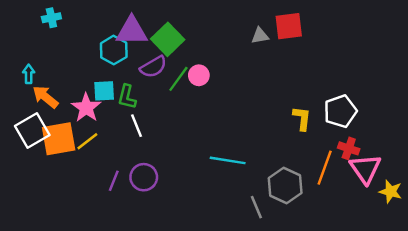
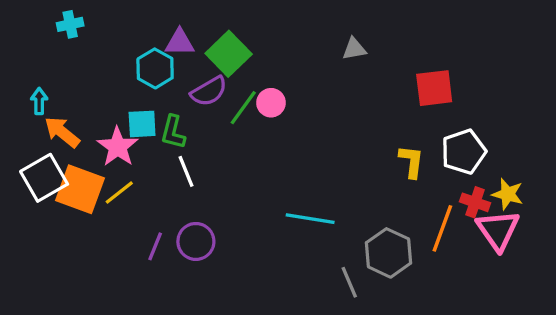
red square: (289, 26) -> (434, 88), moved
purple triangle: (132, 31) -> (180, 42), size x0.7
orange square: (59, 139) -> (80, 189), turned 30
yellow star: (391, 192) -> (508, 194), moved

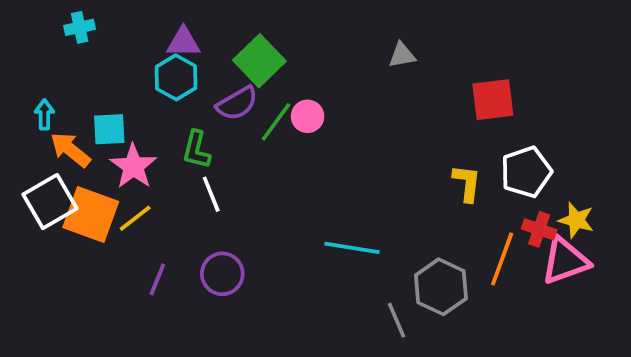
purple triangle: (180, 42) -> (183, 42), moved
cyan square: (142, 124) -> (109, 129), moved
pink triangle: (498, 230) -> (565, 261), turned 45
purple line: (155, 246) -> (157, 279), moved

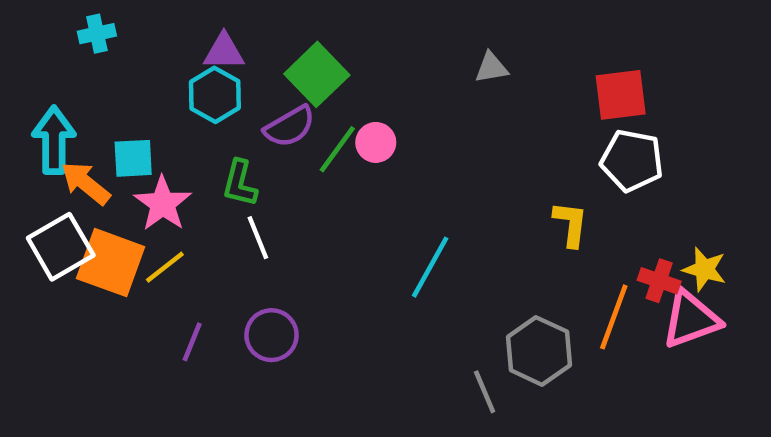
red square: (493, 100) -> (621, 95), moved
cyan arrow: (44, 114) -> (54, 140), size x1.8
white pentagon: (526, 172) -> (632, 161), moved, turned 30
cyan line: (352, 248) -> (430, 267), moved, turned -70

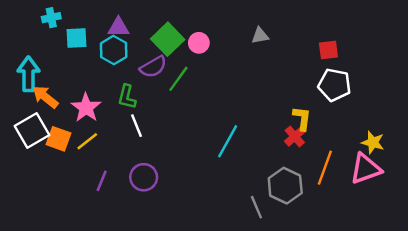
red square: (621, 95) -> (328, 50), size x0.7
pink circle: (376, 142) -> (199, 43), moved
cyan square: (133, 158) -> (76, 38), moved
orange square: (111, 263) -> (58, 139), size x0.7
red cross: (659, 281) -> (295, 136), moved, turned 30

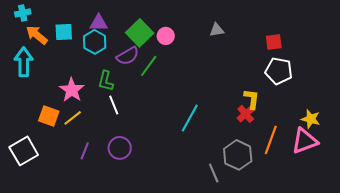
cyan cross: (51, 18) -> (23, 13), moved
orange arrow: (45, 97) -> (37, 35), moved
white square: (32, 130) -> (24, 151), moved

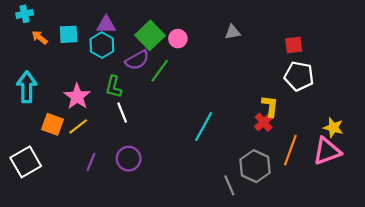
orange arrow: (37, 35) -> (40, 38), size x0.7
cyan arrow: (24, 62) -> (27, 87), moved

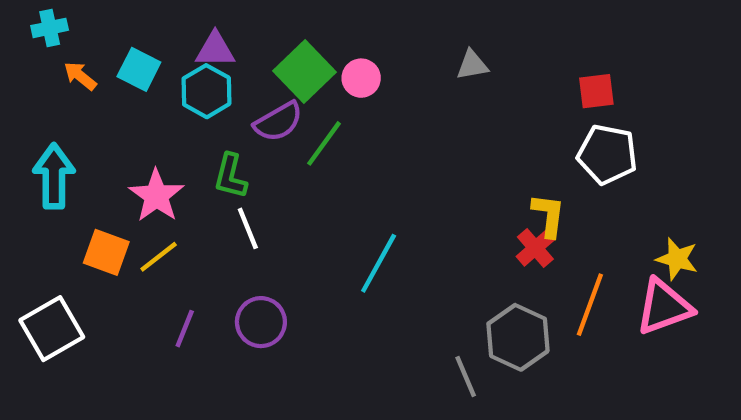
cyan square: (69, 34) -> (139, 69), turned 30
cyan line: (204, 126) -> (379, 263), moved

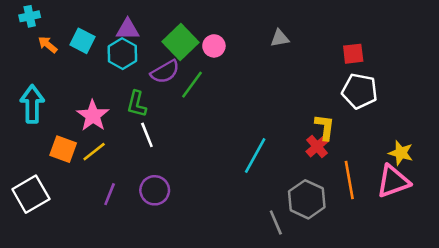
cyan line: (379, 263) -> (255, 156), moved
orange line: (590, 305) -> (349, 180), turned -30

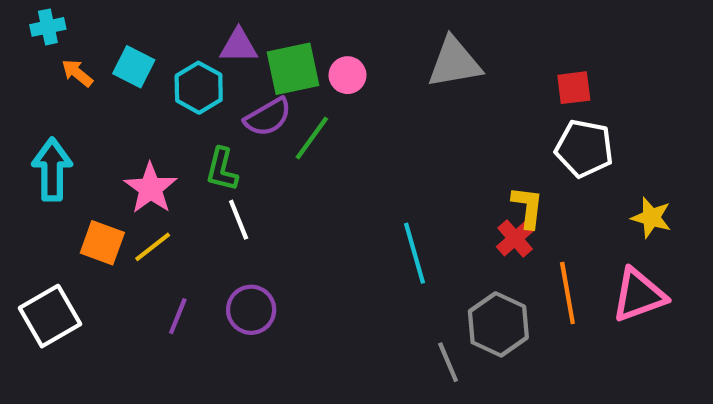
purple triangle: (128, 29) -> (239, 46), moved
gray triangle: (280, 38) -> (454, 63), size x1.8
green square: (180, 42) -> (293, 69), turned 32
yellow star: (401, 153) -> (651, 218), moved
cyan line: (255, 156) -> (415, 253), turned -45

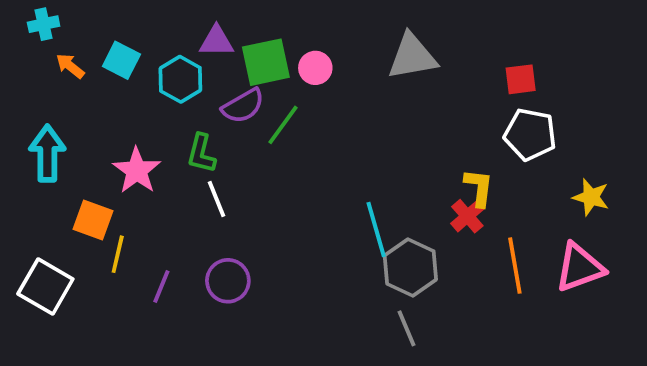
yellow line: (153, 247) -> (118, 254), moved, turned -39
white square: (50, 316) -> (45, 286), turned -30
gray hexagon: (498, 324) -> (410, 267), moved

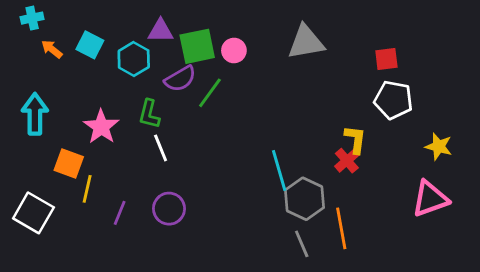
orange line: (515, 266) -> (341, 228), moved

